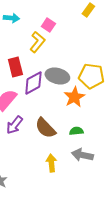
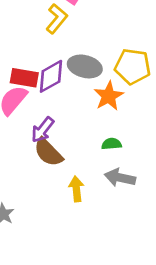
red rectangle: (15, 67) -> (24, 78), moved, turned -66
purple arrow: (14, 125) -> (43, 130), moved
brown semicircle: (45, 128) -> (48, 152), moved

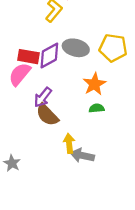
orange star: (109, 96) -> (94, 84), moved
gray arrow: (120, 178) -> (82, 155), moved

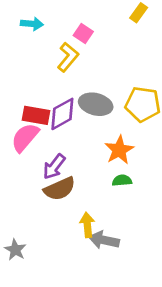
brown semicircle: (47, 115) -> (60, 189), turned -70

